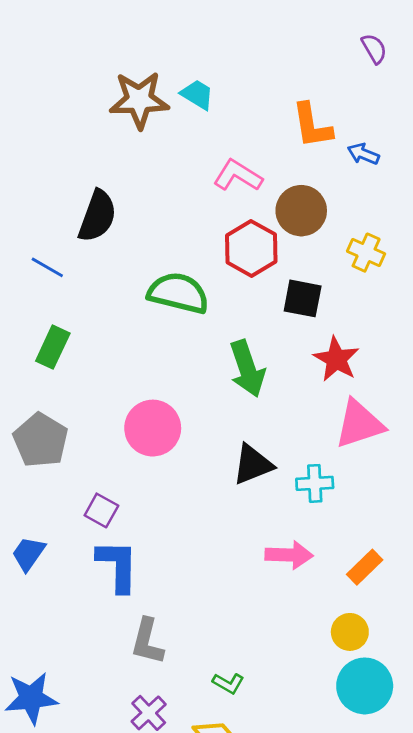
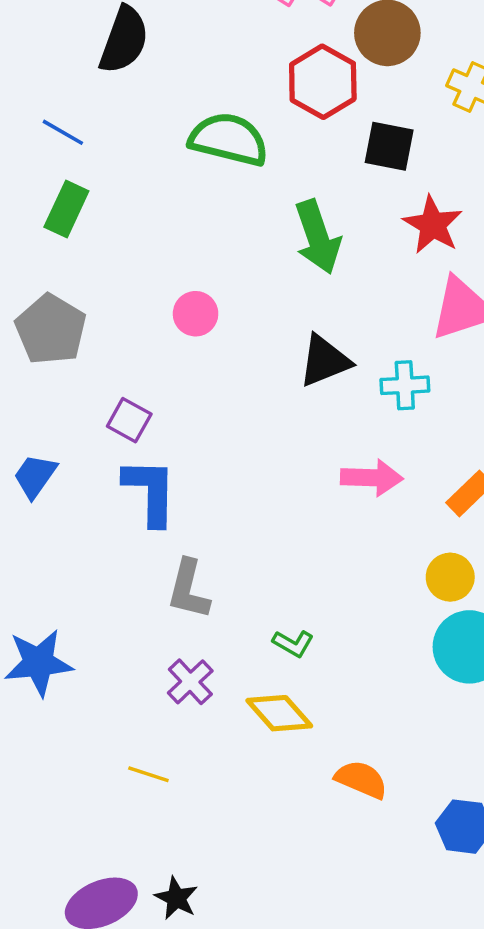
blue line: (47, 267) -> (63, 132), moved
pink circle: (153, 428) -> (196, 314), size x0.6

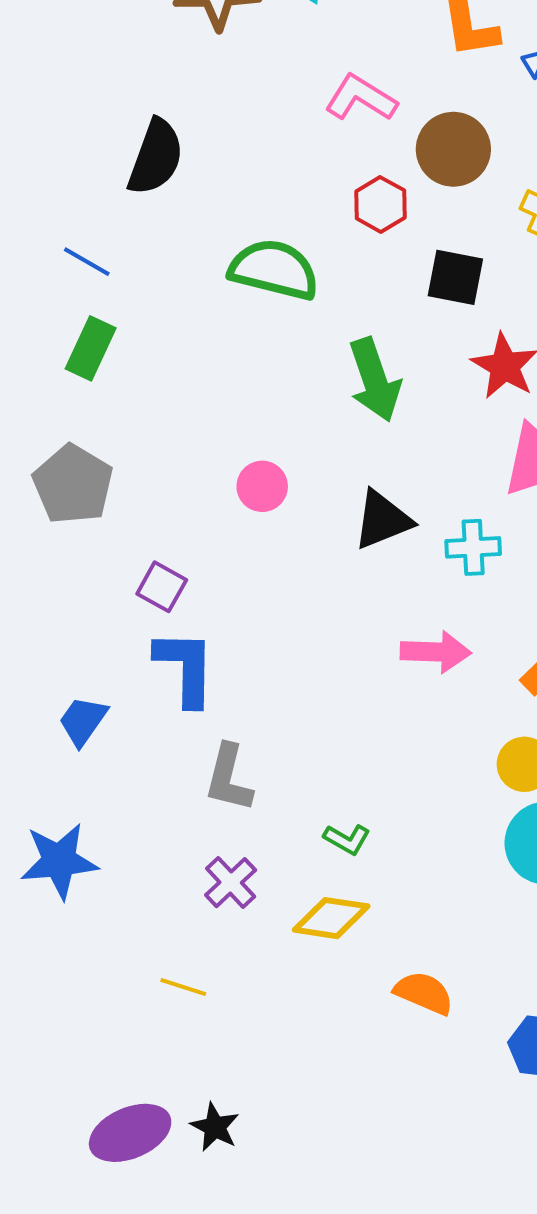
red hexagon: (323, 82) -> (380, 204), size x0.7
pink circle: (196, 314) -> (262, 486), moved
blue trapezoid: (35, 476) -> (83, 721), moved
yellow diamond: (279, 713) -> (331, 918), turned -40

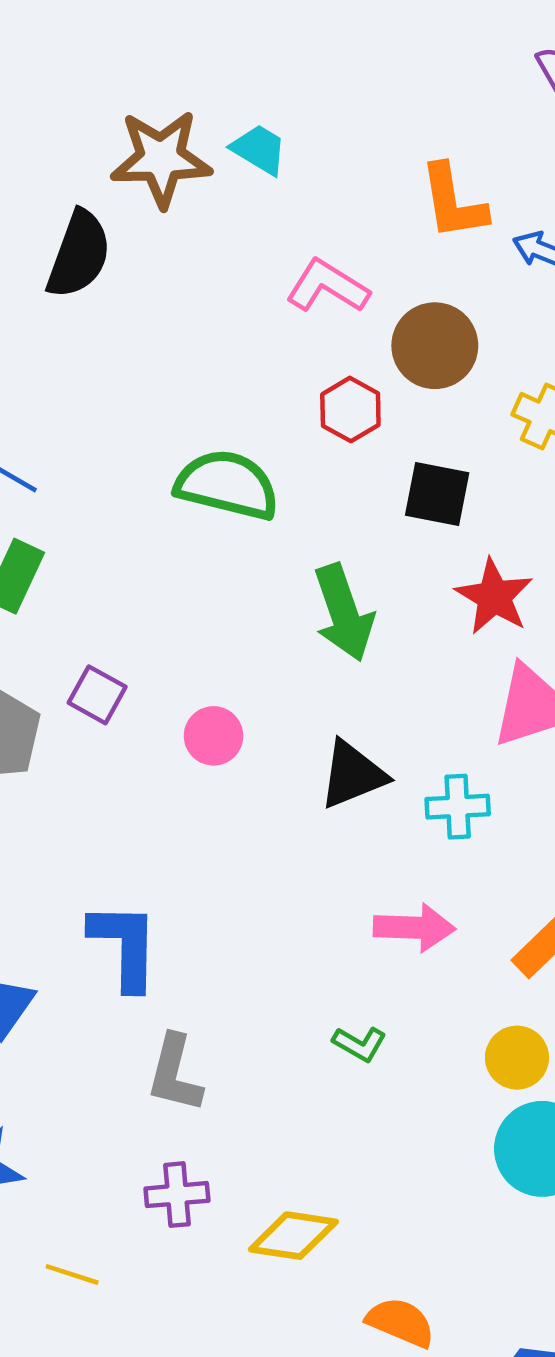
black semicircle: (156, 157) -> (79, 254), moved
purple square: (162, 587) -> (97, 695), moved
green L-shape: (347, 839) -> (360, 1044), moved
purple cross: (231, 883) -> (177, 1195), turned 38
yellow line: (183, 987) -> (72, 1274), moved

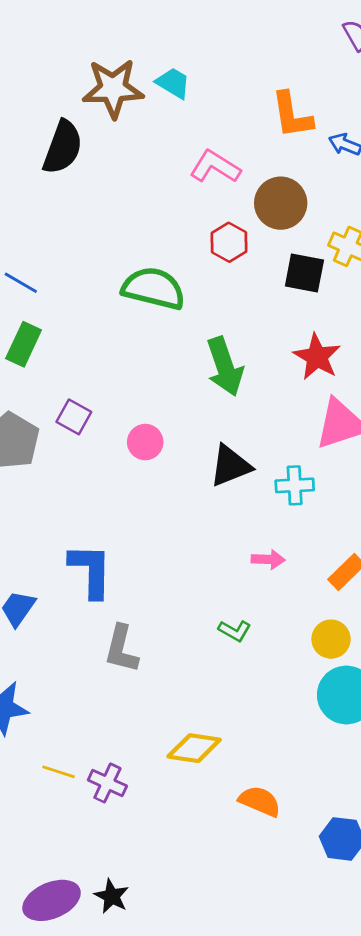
black square: (437, 494) -> (304, 273), moved
pink arrow: (414, 928) -> (268, 559), size x0.7
purple cross: (177, 1195) -> (107, 783), moved, turned 30

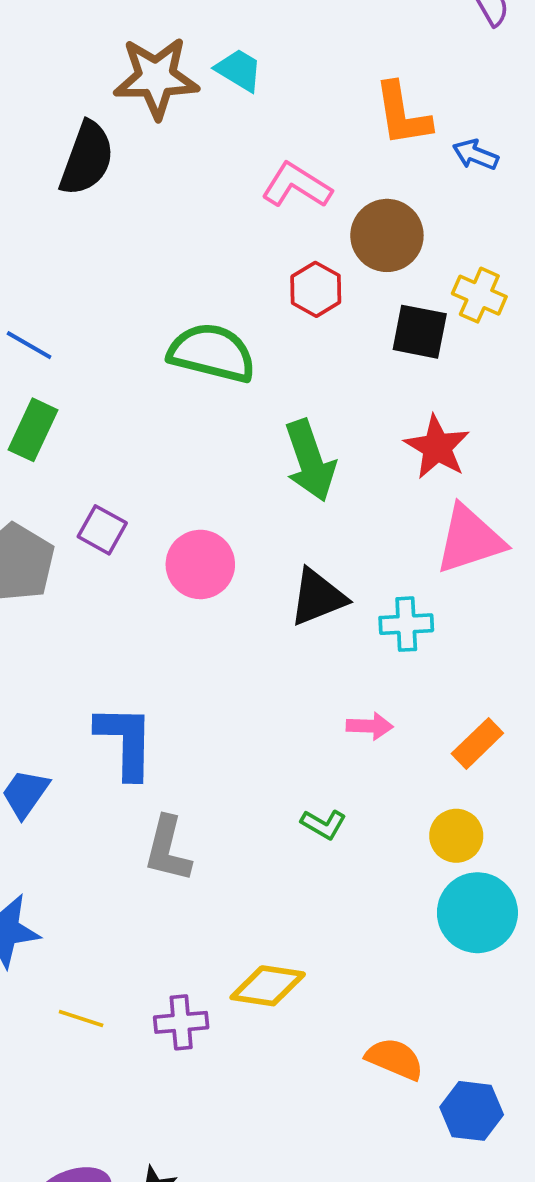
pink circle: (145, 442) -> (200, 564), size x1.4
purple cross: (107, 783) -> (181, 1022), moved, turned -30
orange semicircle: (260, 801) -> (395, 1059), moved

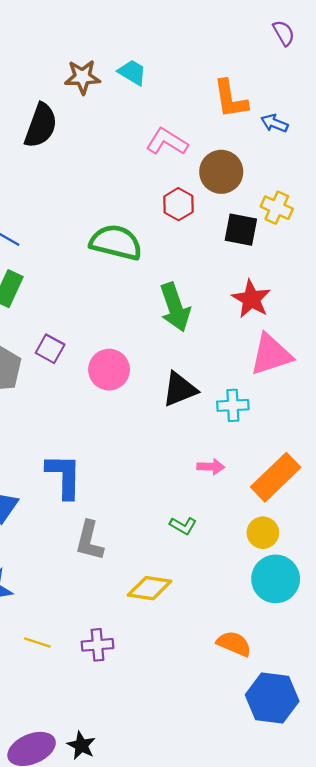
brown star: (156, 78) -> (82, 77), size x0.7
orange rectangle: (477, 743) -> (276, 477), size x1.6
yellow diamond: (268, 986) -> (150, 588), moved
orange semicircle: (395, 1059) -> (234, 644), moved
blue hexagon: (472, 1111) -> (272, 698), size x1.4

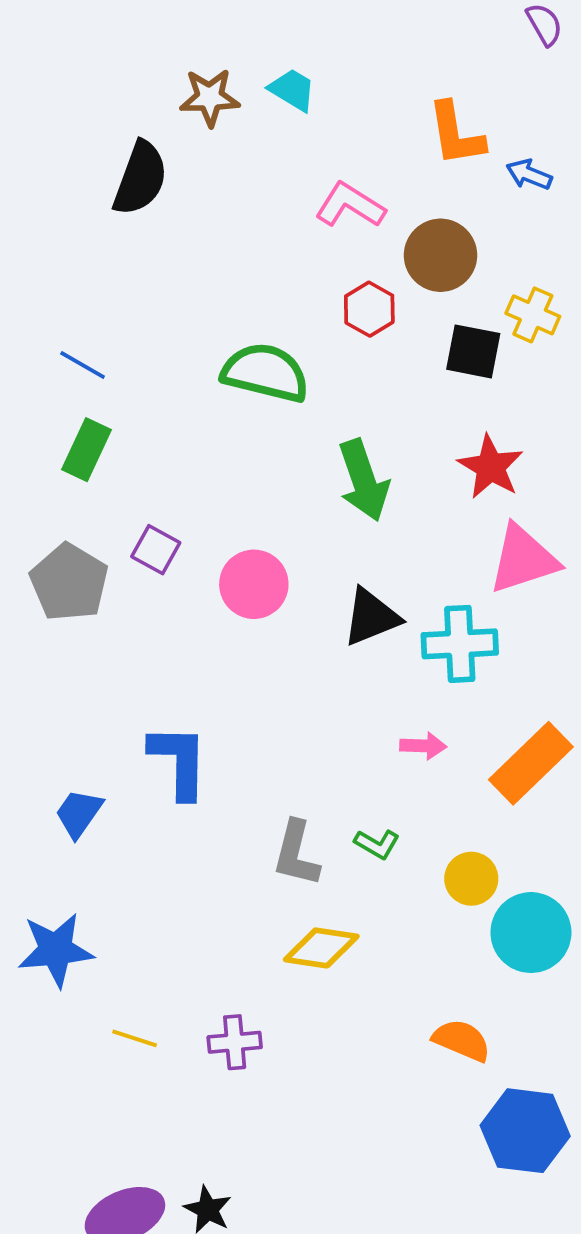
cyan cross: (233, 405) -> (460, 644), size x1.4
yellow circle: (263, 533) -> (471, 879), moved
gray L-shape: (89, 541) -> (296, 854), moved

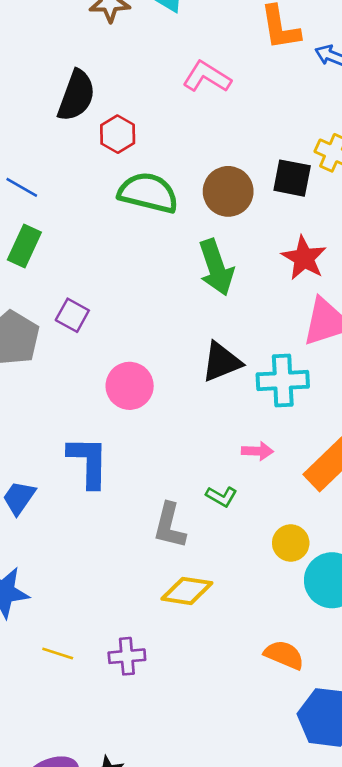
black semicircle: (140, 178) -> (76, 96), moved
brown circle: (441, 255) -> (228, 191), moved
red hexagon: (369, 309) -> (118, 134), moved
pink circle: (254, 584) -> (130, 386), moved
green L-shape: (377, 844) -> (221, 496), moved

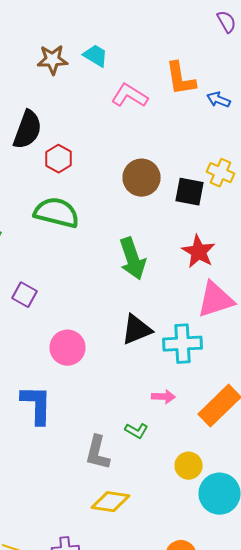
pink L-shape: (207, 77) -> (130, 96), moved
brown circle: (228, 191) -> (142, 178), moved
green semicircle: (148, 193) -> (56, 213), moved

